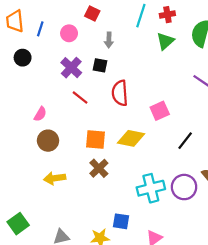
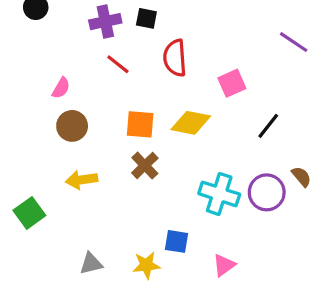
purple cross: (71, 68) -> (105, 22), turned 35
cyan cross: (151, 188) -> (219, 194), turned 32
green square: (18, 224) -> (29, 213), moved

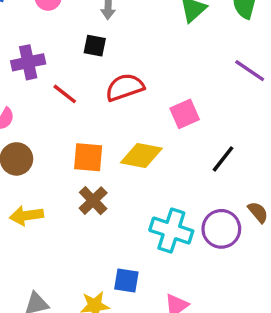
purple cross: (105, 22) -> (28, 62), moved
red semicircle: (175, 58) -> (125, 87), turned 75

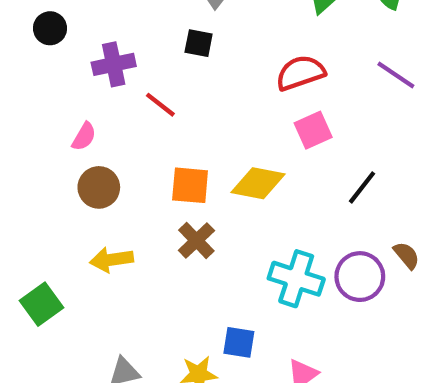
red semicircle: (125, 87) -> (300, 73), moved

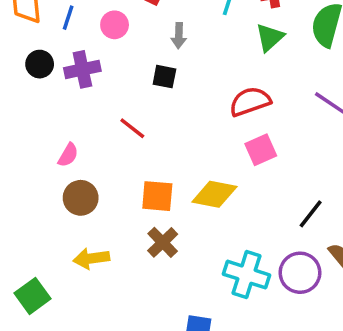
purple cross: (114, 64) -> (82, 69), moved
black line: (362, 187) -> (311, 214), moved

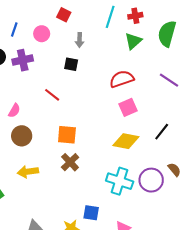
yellow diamond: (214, 194) -> (126, 141), moved
black line: (311, 214) -> (162, 132), moved

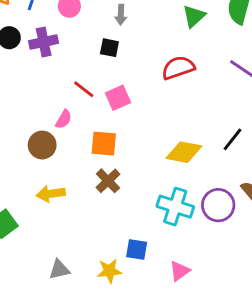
pink square: (128, 107) -> (118, 98), moved
pink semicircle: (14, 111) -> (64, 119), moved

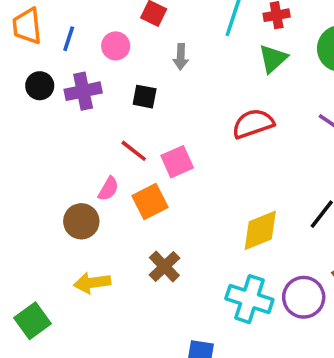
black square: (109, 48) -> (145, 97), moved
orange square: (104, 144) -> (150, 201), moved, turned -32
yellow diamond: (184, 152) -> (260, 230), turned -33

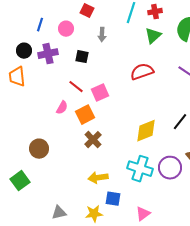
orange trapezoid: (27, 26) -> (17, 77), moved
brown circle: (81, 221) -> (39, 149), moved
brown cross: (164, 267) -> (93, 140), moved
yellow arrow: (92, 283) -> (98, 178), moved

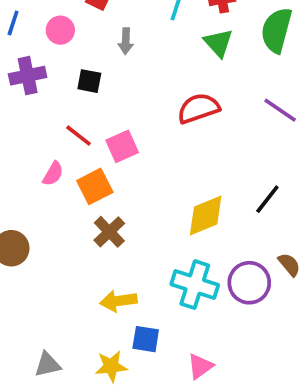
green triangle: (153, 36) -> (218, 43), turned -30

